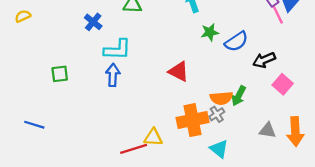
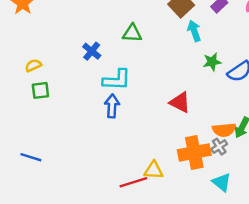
yellow semicircle: (23, 16) -> (33, 65), moved
green square: (60, 74) -> (40, 90), moved

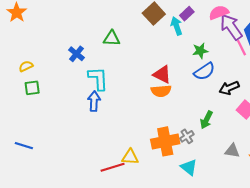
cyan arrow: (194, 31) -> (177, 26), moved
green star: (212, 62) -> (200, 51), moved
cyan L-shape: (117, 80) -> (98, 79), turned -95
red triangle: (180, 102) -> (162, 74), moved
orange semicircle: (224, 130) -> (161, 91), moved

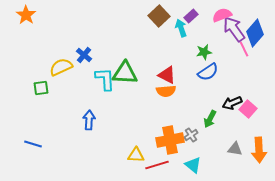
green triangle: (112, 38) -> (125, 73), moved, size x1.5
yellow semicircle: (26, 66) -> (61, 67), moved, size x1.6
black arrow: (229, 88) -> (232, 103), moved
blue arrow: (94, 101) -> (89, 120), moved
red line: (113, 167) -> (157, 165), moved

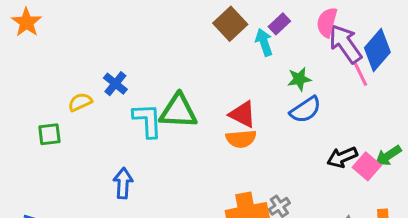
pink semicircle: (222, 15) -> (327, 22), turned -54
yellow semicircle: (61, 67) -> (80, 102), size x0.7
green arrow: (210, 119) -> (388, 156), moved, turned 30

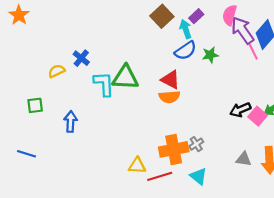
blue semicircle: (305, 110) -> (186, 51), moved
green square: (49, 134) -> (35, 105), moved
blue arrow: (123, 183) -> (71, 122), moved

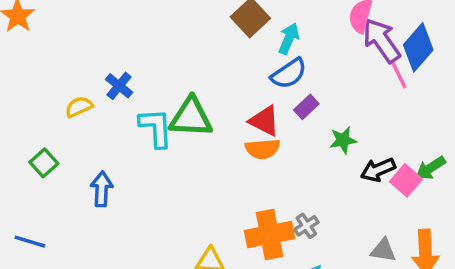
purple rectangle: (196, 16) -> (306, 107), moved
cyan arrow: (186, 29) -> (289, 39), turned 42
green star: (210, 55) -> (343, 140), moved
green square: (35, 105) -> (44, 163), turned -35

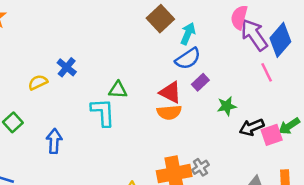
pink line: (399, 75) -> (267, 72), moved
green triangle: (191, 117) -> (118, 90), size x0.6
cyan L-shape: (156, 128) -> (103, 112), moved
pink square: (406, 180) -> (272, 135), turned 30

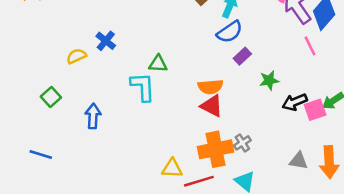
red triangle: (170, 92) -> (212, 106), moved

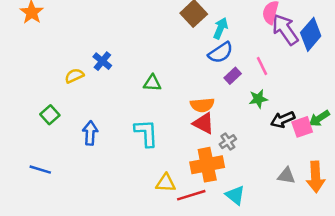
pink line: (310, 46) -> (262, 66), moved
cyan L-shape: (143, 87) -> (146, 133), moved
gray cross: (242, 143) -> (228, 142), moved

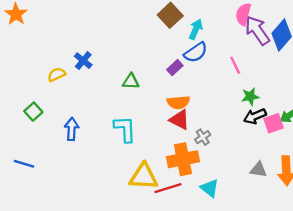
purple rectangle: (233, 76) -> (175, 68), moved
green star: (258, 99) -> (250, 97), moved
yellow triangle: (166, 183) -> (144, 177), size x1.5

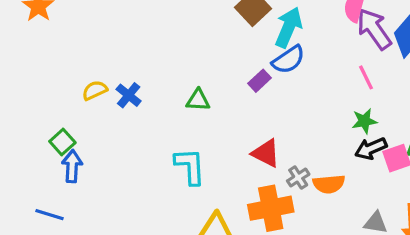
cyan arrow: (196, 29) -> (288, 27), size x1.4
blue cross: (83, 61) -> (129, 95), moved
pink line: (235, 65) -> (366, 77), moved
orange semicircle: (178, 102) -> (329, 184), moved
blue arrow: (72, 129) -> (72, 166), moved

